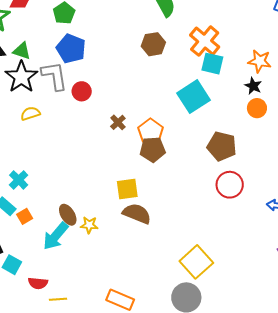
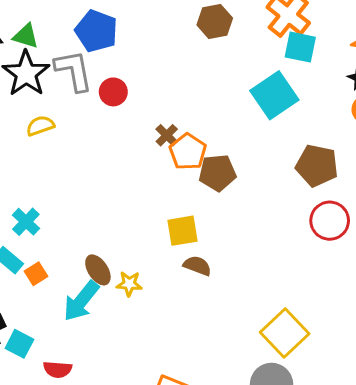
orange pentagon: (151, 131) -> (188, 152), moved
brown semicircle: (137, 214) -> (197, 266), size x0.7

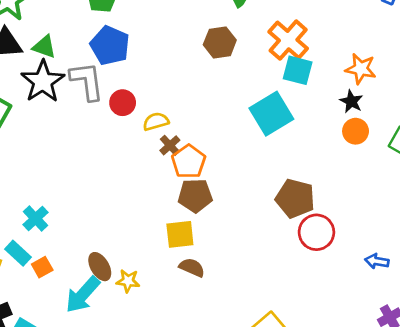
yellow semicircle: (40, 126) -> (156, 121), moved
brown pentagon: (317, 166) -> (295, 198), moved
brown pentagon: (217, 173) -> (195, 196), moved

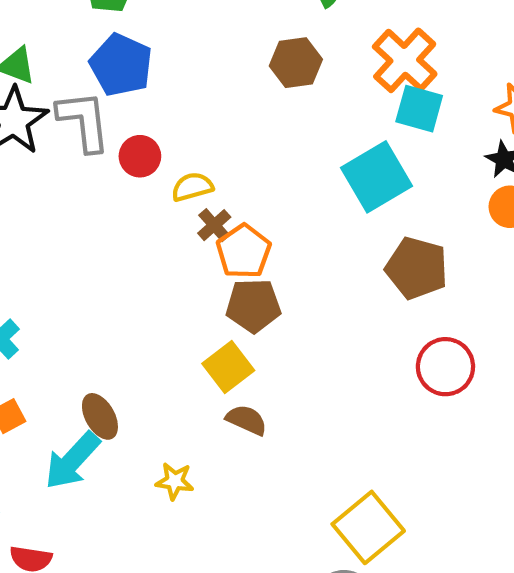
brown pentagon: (295, 198) -> (417, 268), moved
yellow square: (180, 234) -> (228, 367), turned -32
yellow star: (128, 281) -> (175, 481), moved

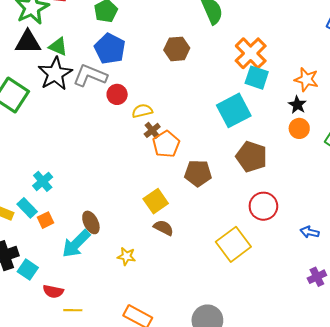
brown hexagon: (296, 63) -> (177, 49), moved
gray L-shape: (84, 121) -> (90, 76), turned -64
brown pentagon: (253, 306) -> (198, 173), moved
yellow square: (368, 527) -> (233, 244), moved

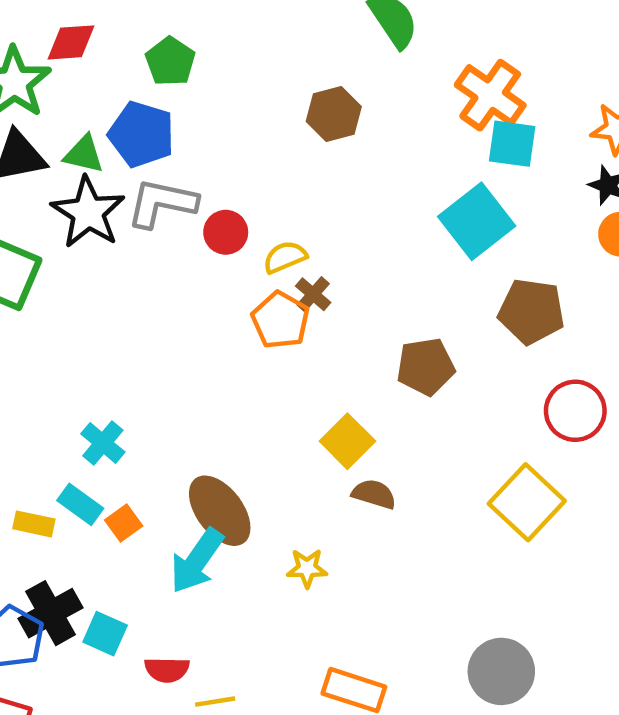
blue pentagon: (110, 49) -> (141, 134), moved
orange pentagon: (166, 144) -> (280, 320), moved
brown ellipse: (91, 222) -> (220, 511), size x1.5

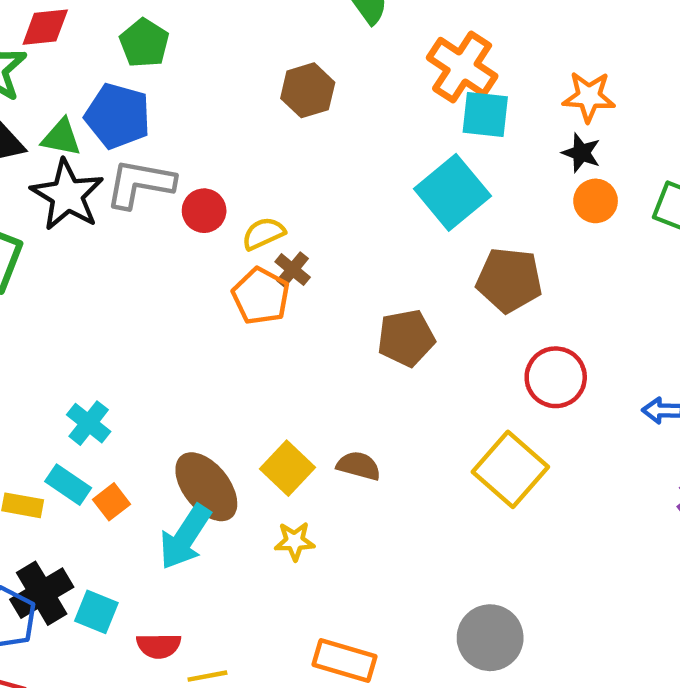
yellow square: (347, 441) -> (288, 468), moved

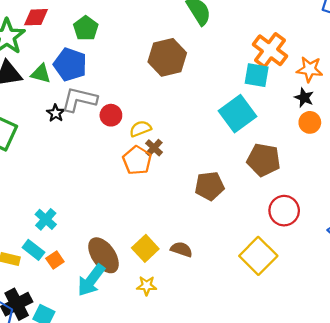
orange cross: (462, 67) -> (270, 50), moved
brown hexagon: (308, 90) -> (167, 57), size x1.4
black star: (67, 195) -> (56, 113), moved, size x0.5

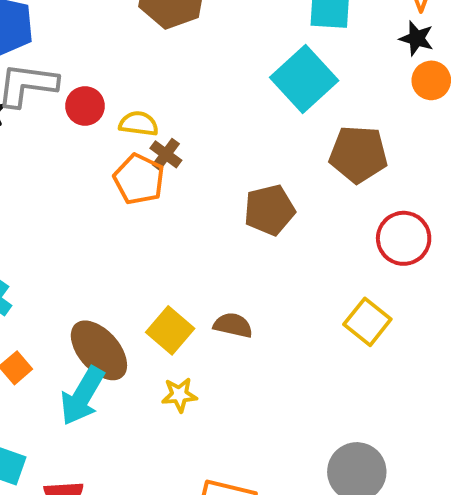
yellow semicircle: (140, 129) -> (139, 124), turned 35
yellow square: (258, 256) -> (367, 322), size x0.7

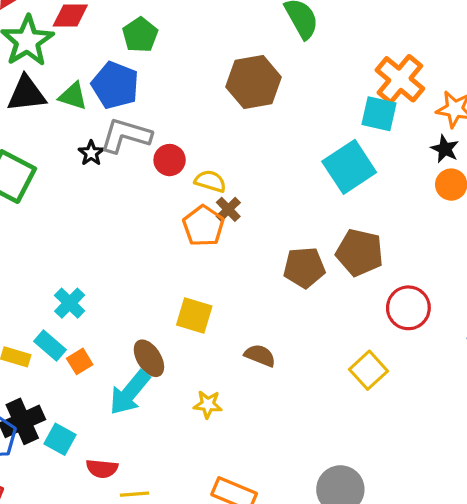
brown pentagon: (358, 154) -> (360, 253), moved
yellow square: (170, 330) -> (194, 315), moved, turned -33
brown ellipse: (99, 350) -> (149, 358), size x0.7

